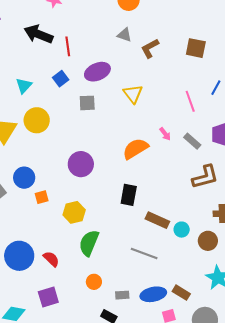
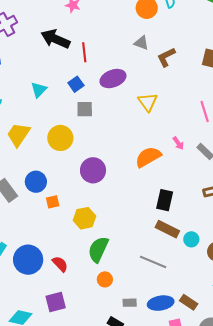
gray square: (87, 103) -> (85, 109), moved
yellow circle: (37, 120) -> (60, 138), moved
black rectangle: (129, 195) -> (165, 200), moved
orange circle: (94, 282) -> (105, 279), moved

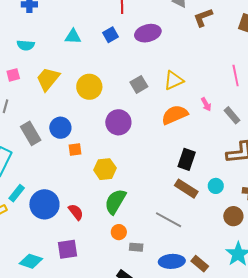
cyan triangle: (39, 90) -> (73, 37), turned 42
yellow triangle: (148, 102) -> (174, 80), moved, turned 35
gray square: (85, 109) -> (139, 84), moved, turned -36
cyan circle: (191, 239) -> (216, 186), moved
gray rectangle: (130, 303) -> (136, 247), moved

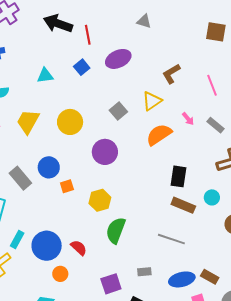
brown L-shape: (203, 17) -> (171, 74), moved
orange circle: (119, 232) -> (60, 274), moved
purple square: (67, 249) -> (111, 284), moved

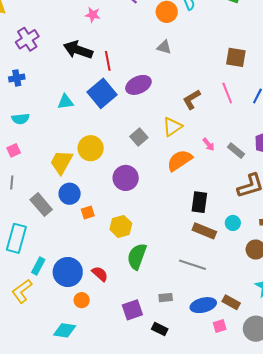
blue square: (82, 67) -> (102, 93), size x1.8
pink line: (212, 85) -> (227, 93), moved
yellow trapezoid: (28, 122) -> (61, 162), moved

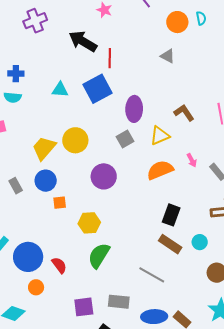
blue cross: (17, 78) -> (16, 74), moved
purple ellipse: (138, 85) -> (134, 109), moved, turned -75
brown L-shape: (192, 99) -> (184, 113), turned 75
gray rectangle: (41, 205) -> (16, 186), size x0.7
gray rectangle: (166, 298) -> (119, 302), size x1.5

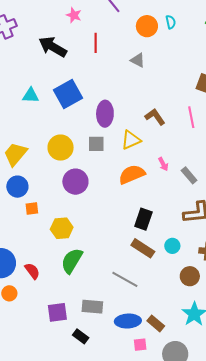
red line: (110, 58) -> (96, 43), moved
gray square: (125, 139) -> (96, 144), turned 30
yellow circle: (75, 140) -> (61, 148), moved

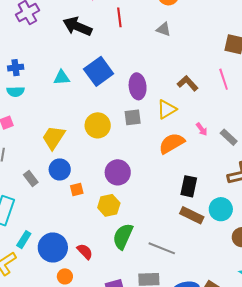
purple circle: (75, 182) -> (118, 172), moved
cyan circle: (172, 246) -> (221, 209), size x1.5
gray line: (125, 279) -> (162, 248), moved

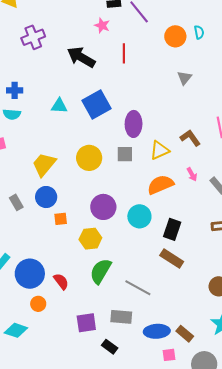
gray triangle: (163, 29) -> (184, 78), moved, turned 42
brown L-shape: (188, 83) -> (190, 138), moved
cyan circle: (221, 209) -> (139, 216), moved

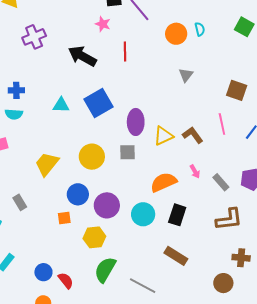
yellow triangle: (160, 150) -> (163, 136), moved
blue circle: (46, 197) -> (78, 194), moved
black rectangle: (172, 229) -> (177, 215), moved
blue circle: (30, 274) -> (43, 272), moved, size x0.6

